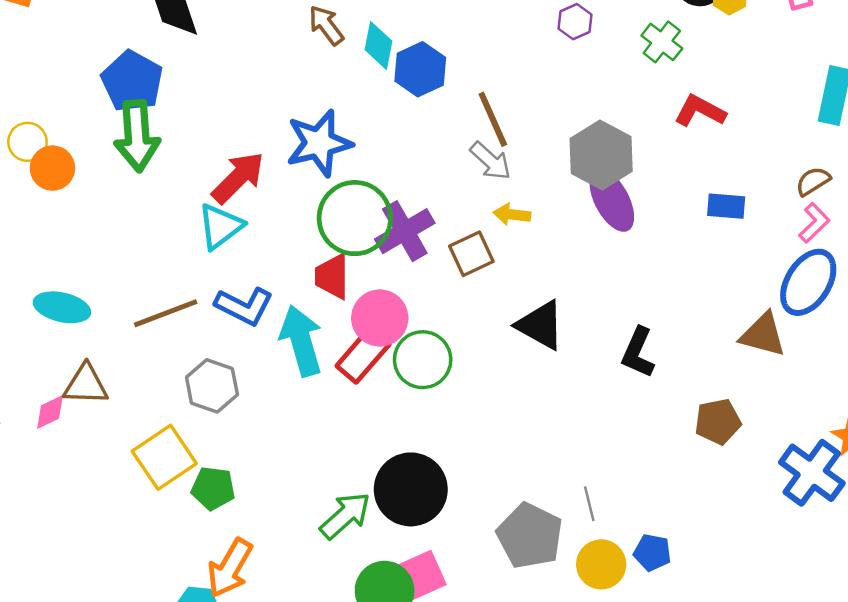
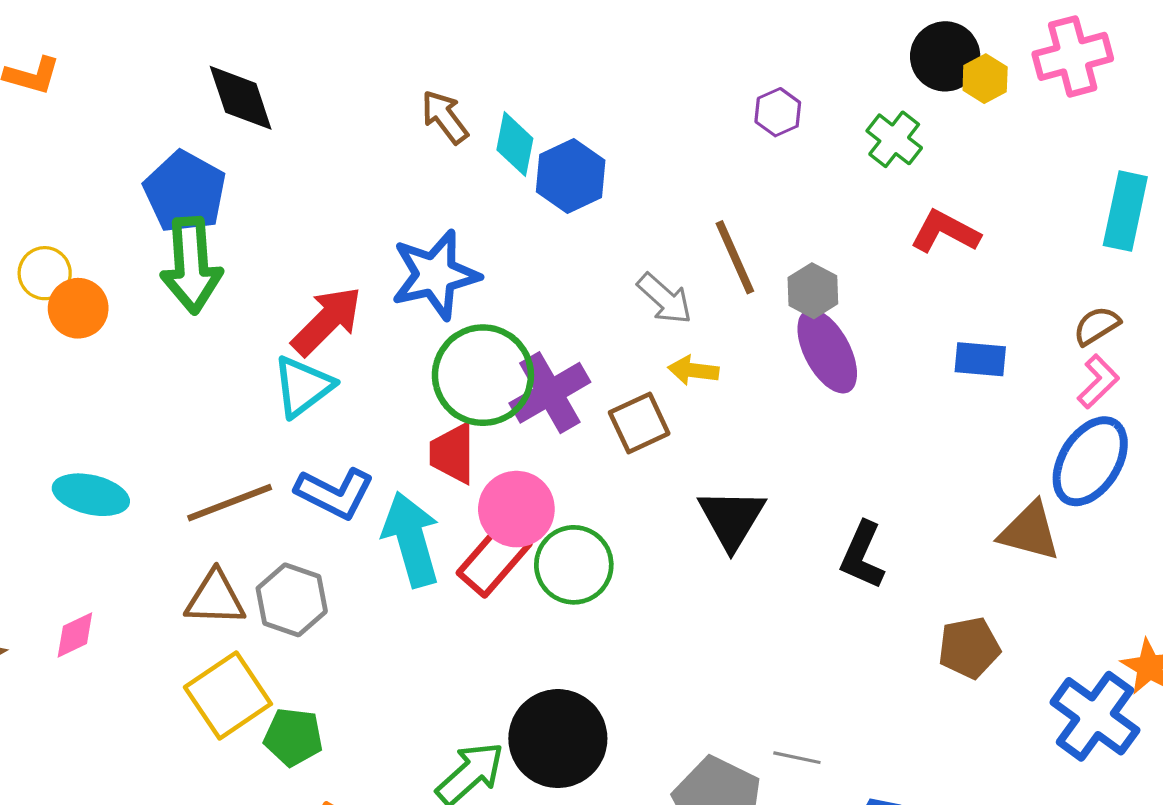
brown line: (493, 119) -> (735, 257), moved
gray hexagon: (601, 155) -> (813, 291), size x0.6
black triangle: (540, 325) -> (732, 519), turned 32
brown triangle: (86, 385) -> (215, 598), moved
gray line: (589, 504) -> (797, 758), turned -64

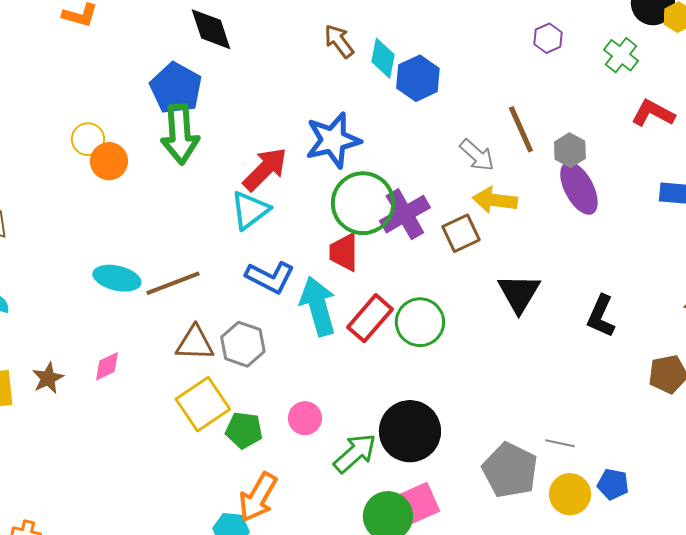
yellow arrow: (693, 370) -> (495, 200), size x1.4
brown line: (230, 503) -> (173, 283), moved
pink circle: (516, 509) -> (305, 418), moved, size x0.7

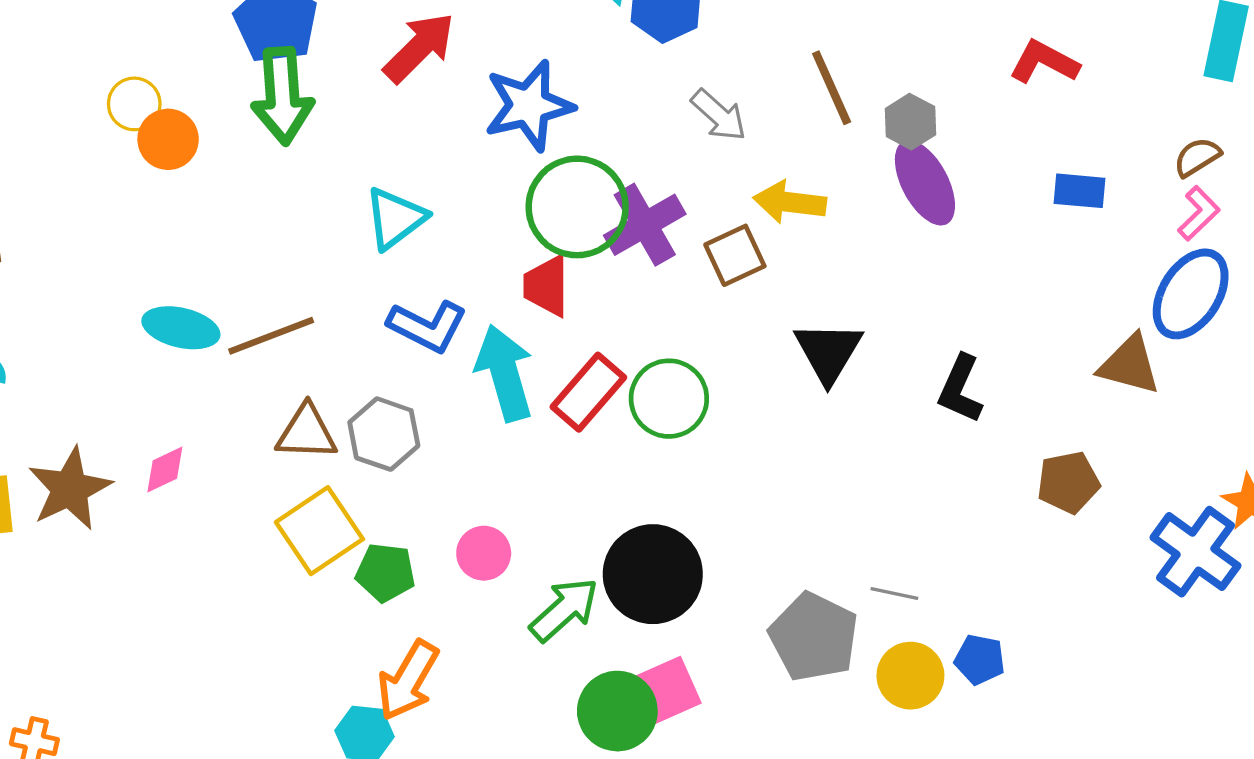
gray arrow: (477, 155) -> (719, 115), moved
red arrow: (265, 169) -> (419, 48), moved
brown star: (48, 378) -> (70, 489), size x1.6

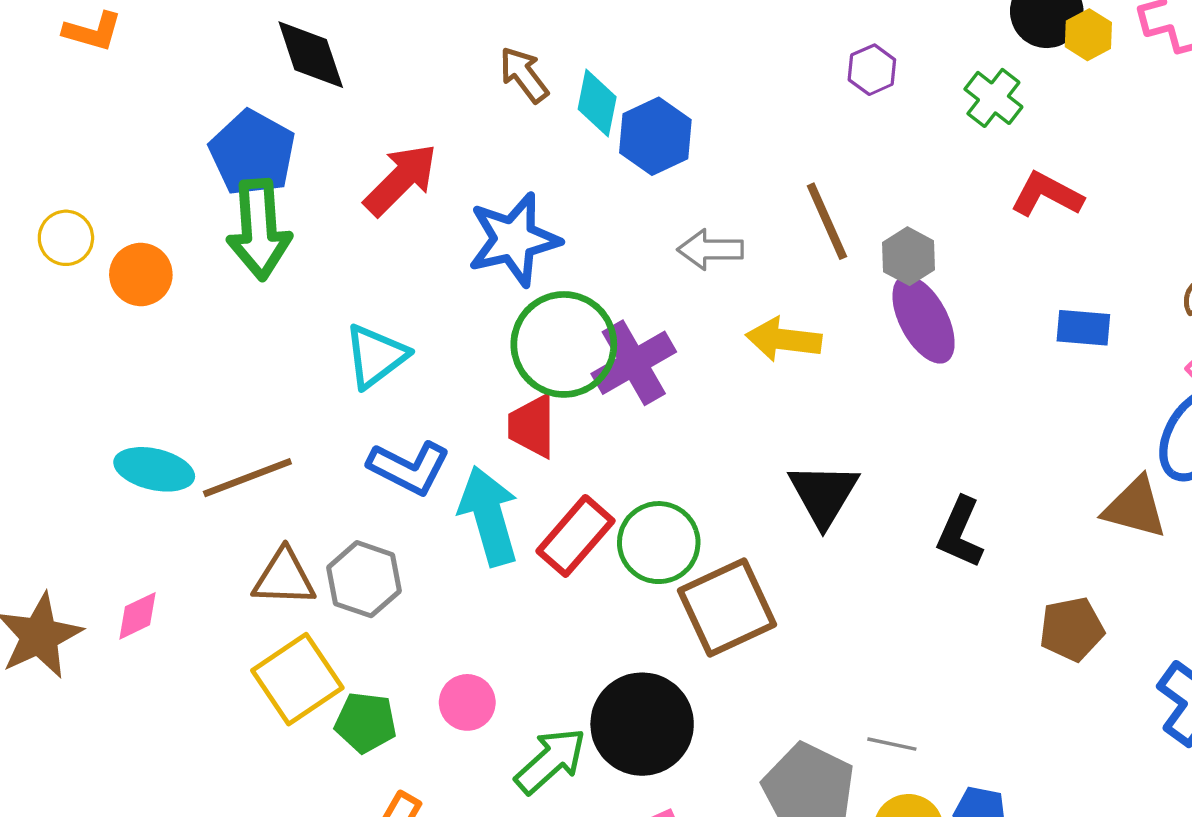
yellow circle: (134, 104) -> (66, 238), moved
gray arrow: (719, 115) -> (710, 250), turned 138
brown square: (735, 255) -> (727, 608), moved, size x1.5

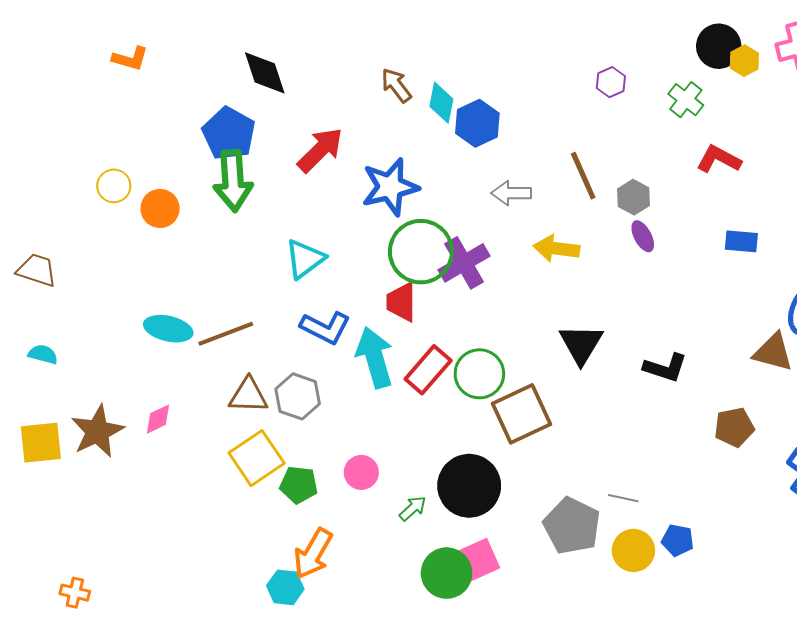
purple ellipse: (924, 319) -> (643, 236), size x0.6
black L-shape: (960, 533) -> (665, 368), turned -96
green arrow: (551, 761) -> (413, 508), size x0.6

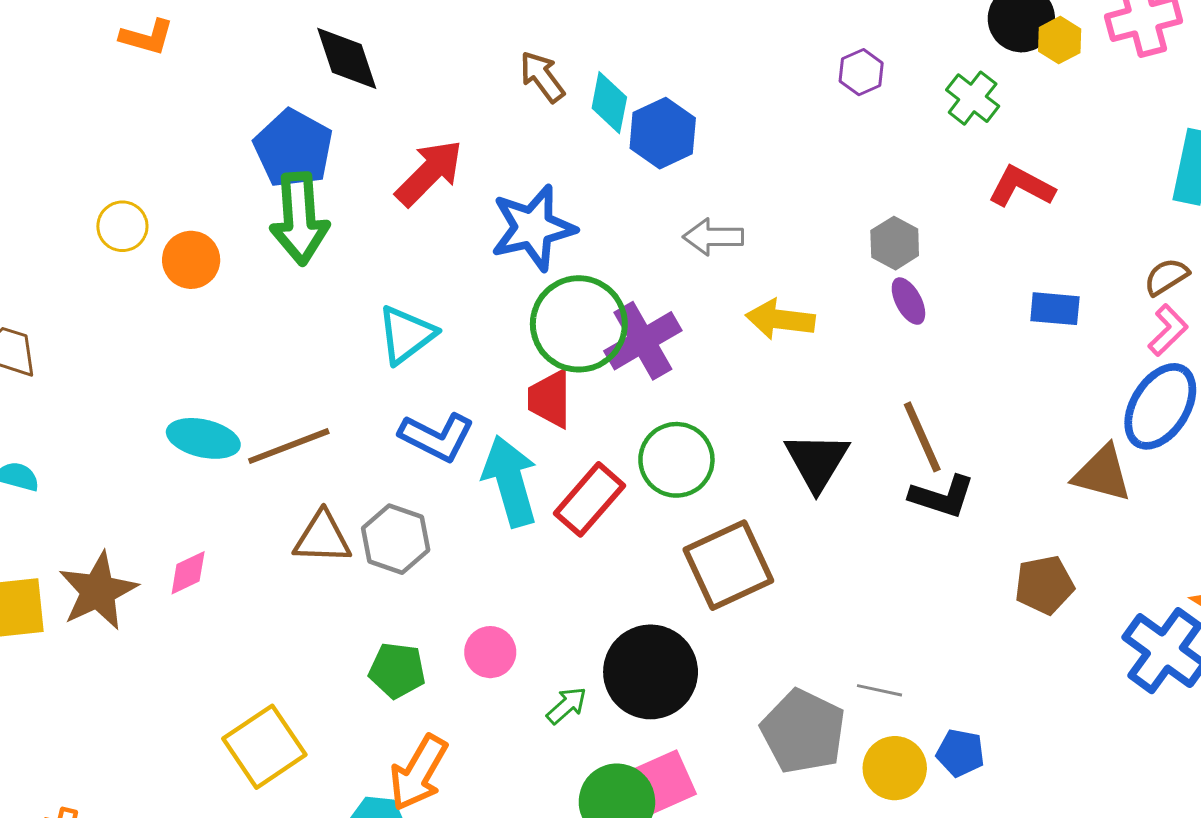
brown line: (583, 176) -> (922, 437), moved
green circle: (479, 374) -> (676, 460), moved
yellow square: (257, 458) -> (264, 747), moved

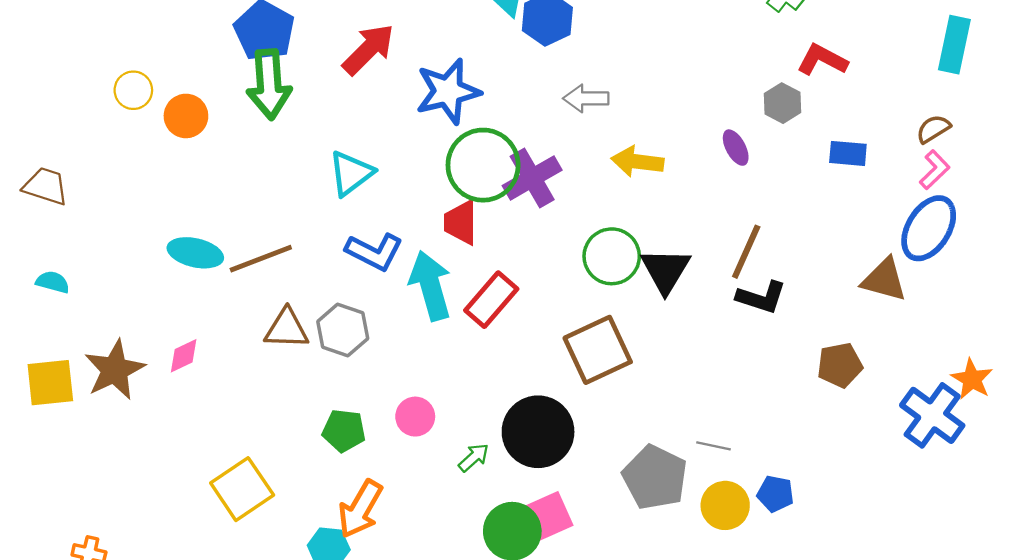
gray hexagon: (895, 243) -> (782, 103), moved
brown line: (922, 437) -> (746, 252), turned 48
green circle: (676, 460) -> (612, 256), moved

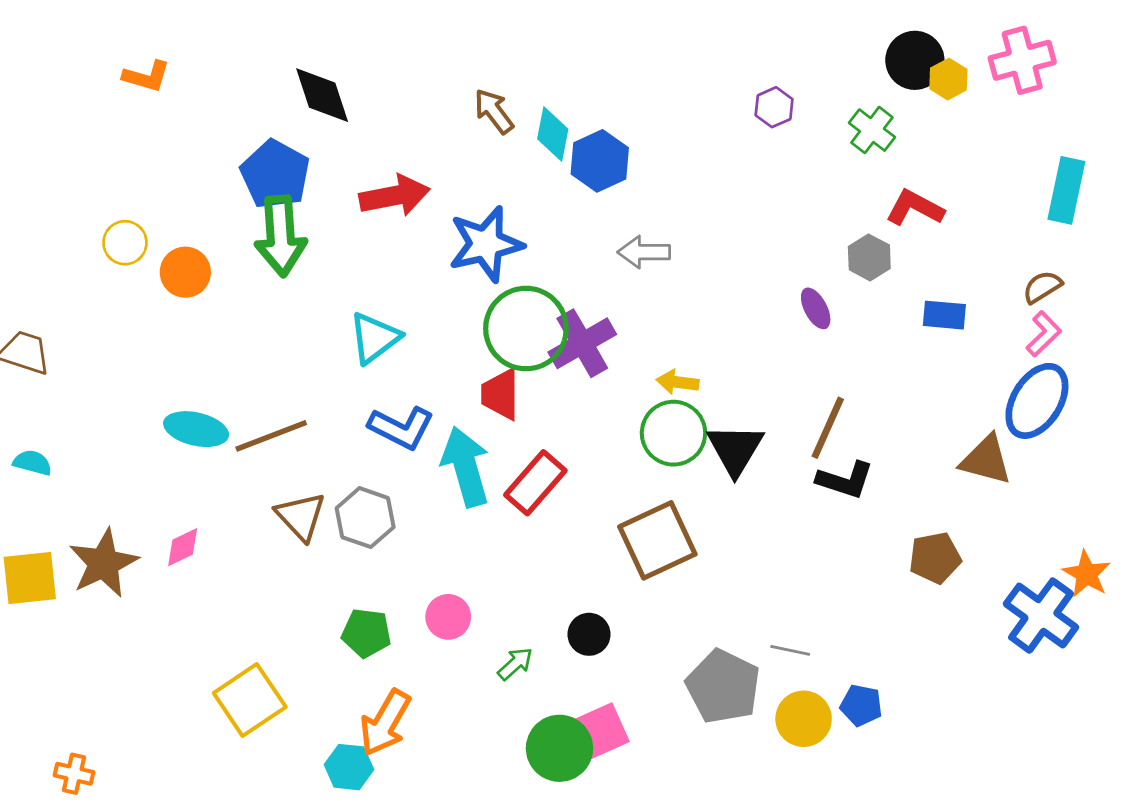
red arrow: (368, 49) -> (395, 196), turned 34
yellow arrow: (637, 162) -> (678, 382), moved, size x0.7
brown triangle: (287, 329) -> (301, 516), turned 45
black circle: (538, 432) -> (589, 634), size x0.5

